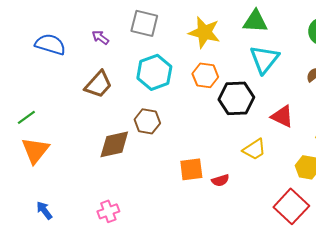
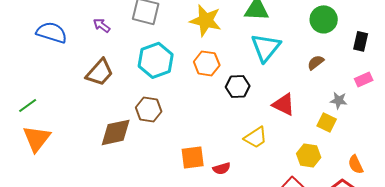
black hexagon: (236, 98) -> (238, 86), size x0.7

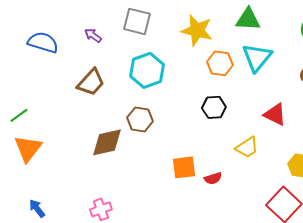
orange hexagon: (207, 63) -> (220, 63), moved
black hexagon: (238, 86) -> (214, 107), moved

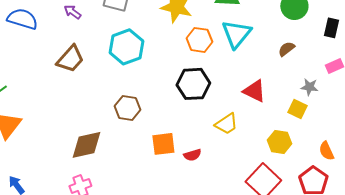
black hexagon: (214, 107) -> (193, 84), size x1.4
brown hexagon: (140, 119) -> (127, 108), moved
brown diamond: (107, 142) -> (86, 145), moved

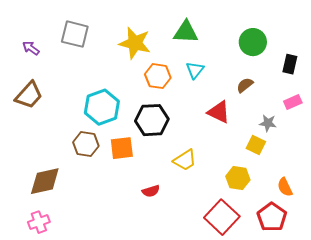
cyan triangle: (236, 34) -> (195, 70), size x0.6
cyan hexagon: (126, 47) -> (102, 107), moved
red triangle: (254, 91) -> (219, 112), moved
orange square: (163, 144) -> (122, 148), moved

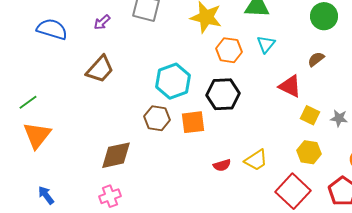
purple arrow: (31, 48) -> (102, 22), turned -78
gray star: (268, 123) -> (339, 118), moved
yellow square: (256, 145) -> (310, 115), moved
yellow trapezoid: (185, 160) -> (256, 160), moved

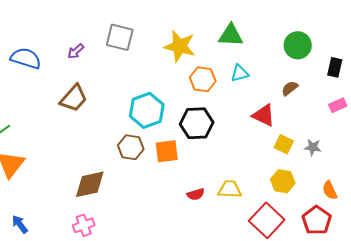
cyan triangle: (266, 44) -> (240, 73), turned 36
yellow trapezoid: (256, 160) -> (230, 189), turned -145

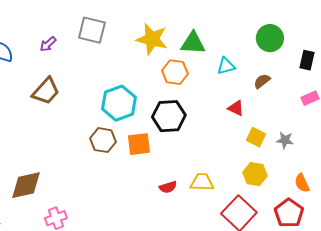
green triangle: (231, 35) -> (193, 43), moved
cyan triangle: (240, 73) -> (226, 66), moved
red triangle: (264, 115) -> (236, 108), size x0.7
brown diamond: (90, 184) -> (26, 185), moved

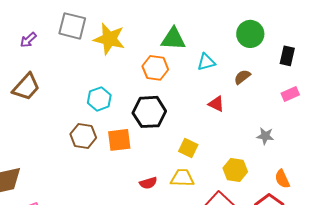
yellow star: (152, 39) -> (109, 39), moved
cyan hexagon: (119, 103) -> (99, 99), size x0.7
yellow square: (256, 137) -> (188, 148), moved

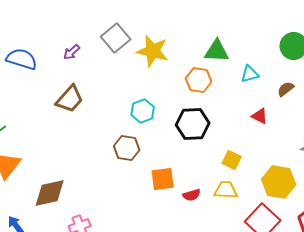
gray square: (72, 26) -> (116, 38), turned 36
orange square: (119, 140) -> (163, 179), moved
yellow hexagon: (235, 170) -> (279, 182), size x1.4

